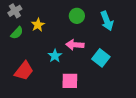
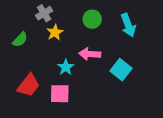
gray cross: (15, 11) -> (44, 13), moved
yellow star: (38, 25) -> (55, 32), moved
pink square: (70, 81) -> (60, 94), moved

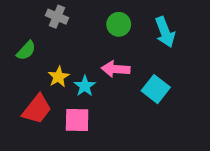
gray cross: (44, 13) -> (57, 17), turned -35
yellow star: (55, 32) -> (59, 77), moved

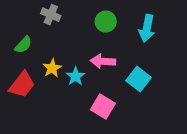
cyan arrow: (165, 32) -> (147, 28), turned 32
red trapezoid: (37, 109) -> (22, 85), moved
pink square: (77, 120) -> (103, 107), moved, turned 30

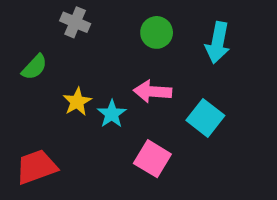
red trapezoid: (22, 85) -> (36, 167), moved, turned -148

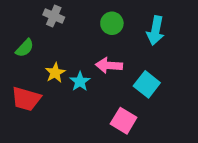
pink square: (152, 159) -> (124, 121), moved
red trapezoid: (36, 167) -> (26, 99), moved, turned -144

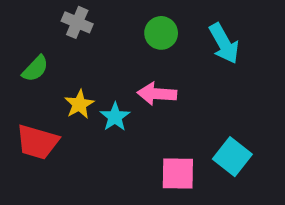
cyan arrow: (156, 31) -> (224, 43), turned -40
cyan square: (147, 84) -> (232, 157), moved
pink square: (124, 121) -> (178, 173), turned -30

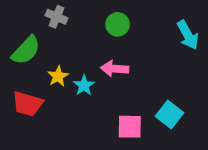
cyan arrow: (224, 43) -> (188, 35), moved
green semicircle: (35, 69) -> (26, 50), size x1.5

